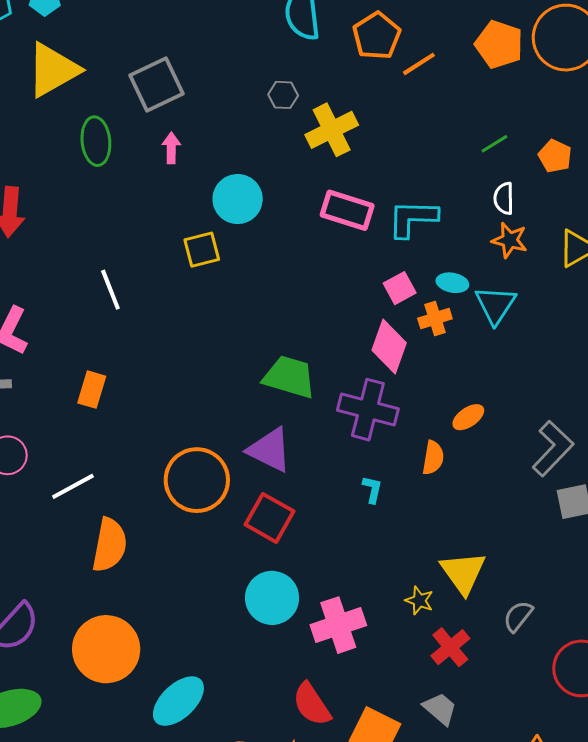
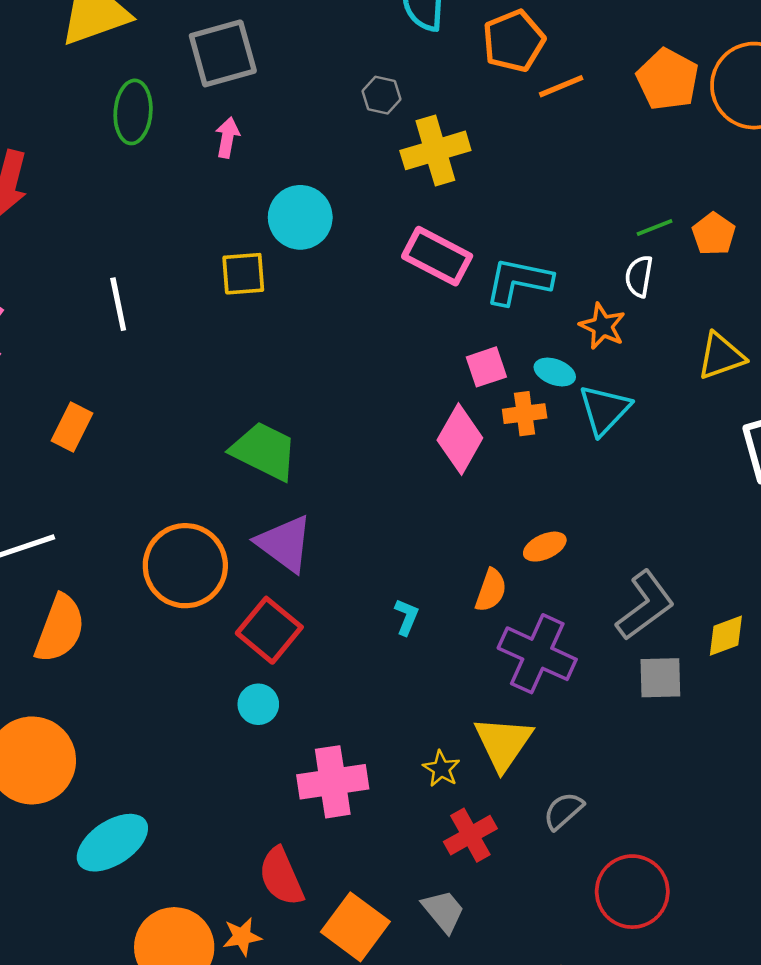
green line: (494, 144) -> (655, 228), moved
orange star: (510, 240) -> (602, 326), moved
green trapezoid: (289, 377) -> (264, 451), moved
purple cross: (368, 410) -> (537, 654), moved
cyan circle: (272, 598) -> (258, 704), moved, size x0.6

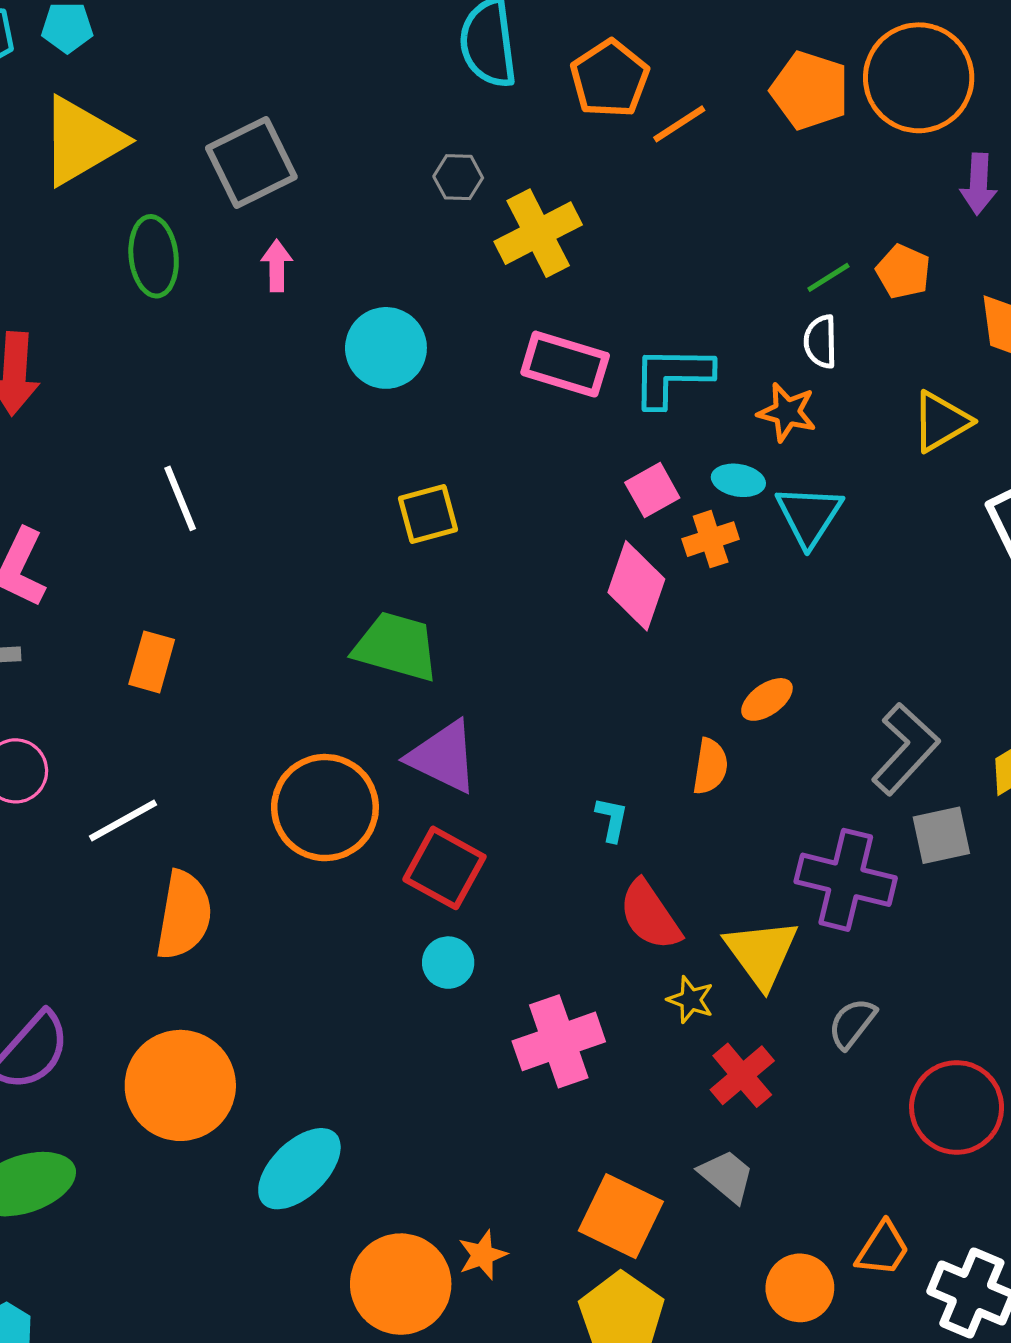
yellow square: (243, 274) -> (428, 514), moved
purple cross: (537, 654) -> (846, 880), moved
red semicircle: (281, 877) -> (650, 915), moved

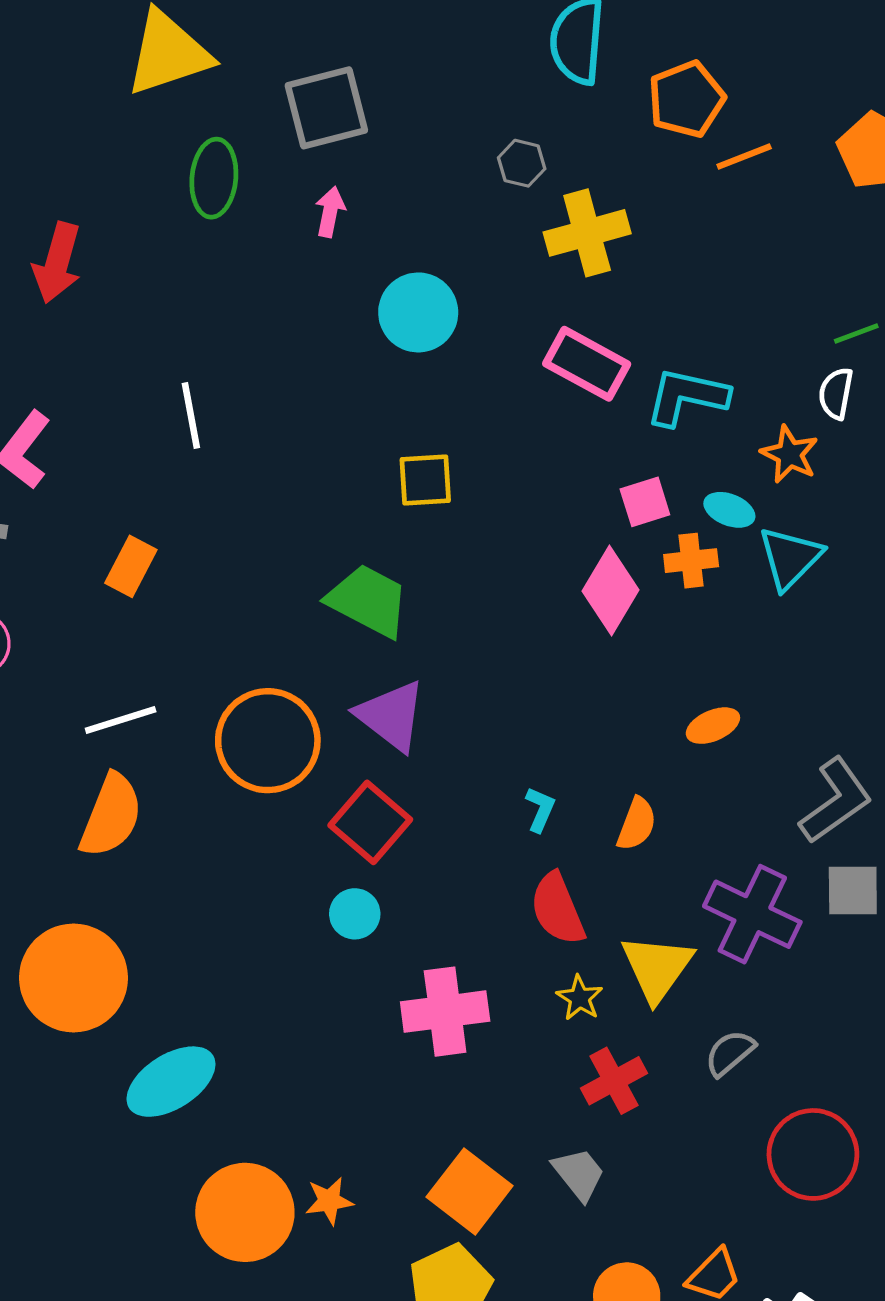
orange semicircle: (710, 766) -> (637, 824), moved
white line: (123, 820) -> (121, 720), moved

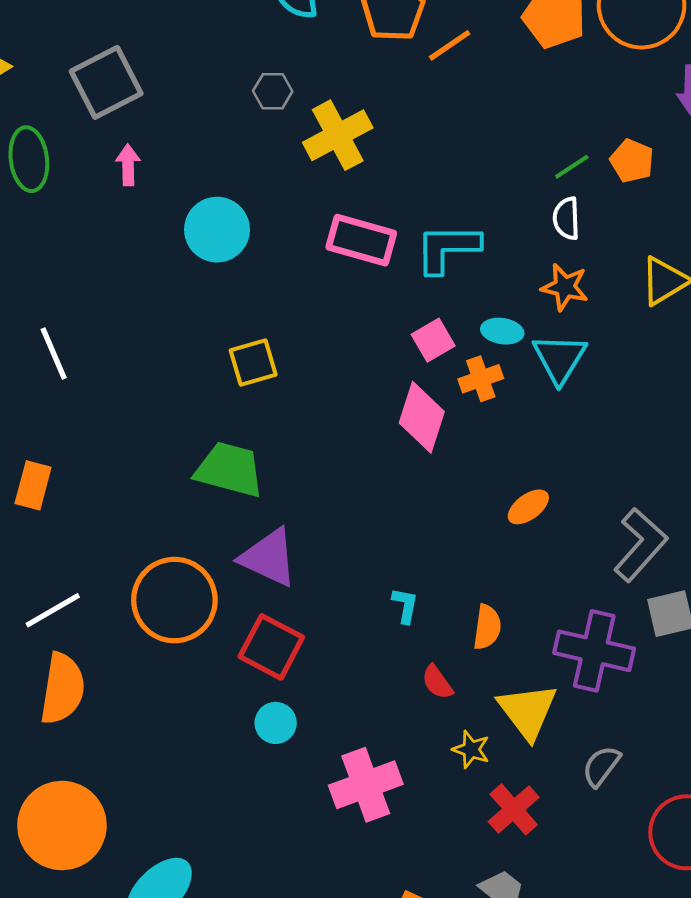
orange star: (790, 454) -> (565, 287), moved
orange semicircle: (637, 824) -> (487, 627), moved
red semicircle: (558, 909) -> (437, 682), size x0.6

